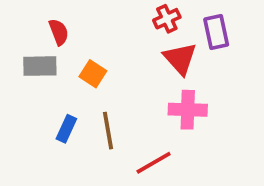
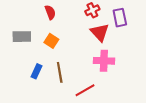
red semicircle: (59, 32) -> (50, 12), moved

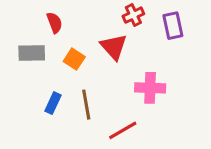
red semicircle: (50, 12) -> (54, 23), moved
red triangle: (100, 32) -> (114, 47), moved

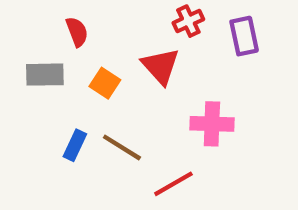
brown line: (86, 105) -> (122, 147), turned -48

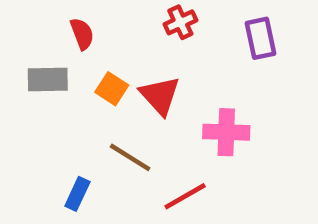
red cross: (188, 21) -> (180, 22), moved
red triangle: (161, 66) -> (160, 96), moved
blue rectangle: (75, 145) -> (77, 194), moved

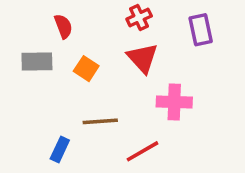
red triangle: (160, 96) -> (143, 58), moved
brown line: (130, 157) -> (100, 121), turned -36

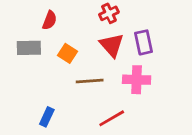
red semicircle: (63, 26) -> (50, 20), turned 42
purple rectangle: (201, 30) -> (143, 42), moved
brown line: (100, 121) -> (90, 81), moved

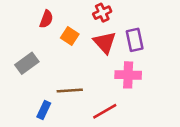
gray rectangle: (29, 48) -> (27, 63), moved, turned -35
orange square: (68, 53) -> (70, 36), moved
brown line: (90, 81) -> (70, 91), moved

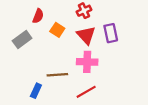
gray rectangle: (27, 63) -> (22, 39), moved
pink cross: (128, 75) -> (87, 62), moved

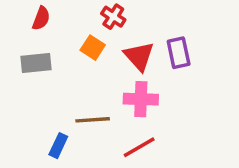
red cross: (84, 11) -> (113, 17), moved, turned -32
red semicircle: (38, 16) -> (41, 18), moved
gray rectangle: (22, 39) -> (36, 63), turned 30

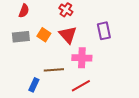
orange square: (93, 48) -> (44, 35), moved
red triangle: (139, 56) -> (68, 35), moved

